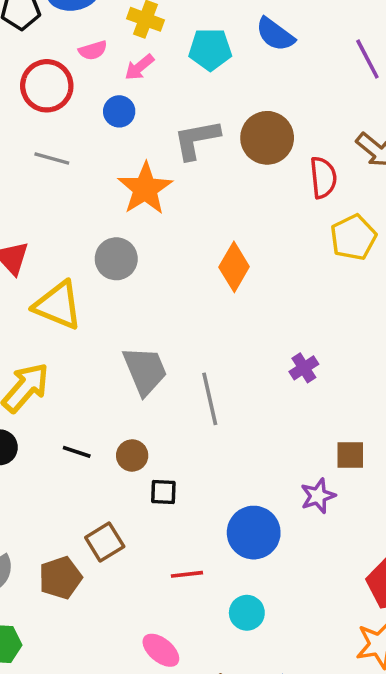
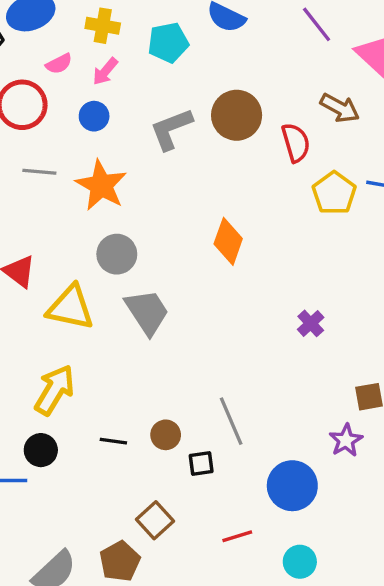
orange star: (145, 189) -> (101, 185), moved
gray trapezoid: (145, 371) -> (147, 312), moved
gray line: (210, 399) -> (231, 421), moved

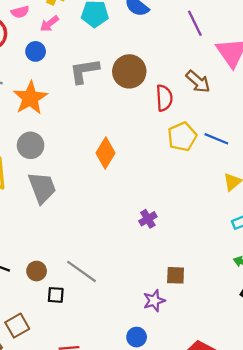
gray line: (231, 421) -> (81, 271), turned -44
blue circle: (292, 486) -> (137, 337), moved, size x0.6

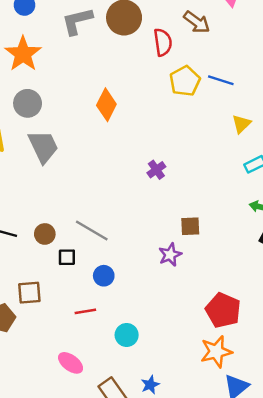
brown square: (17, 326) -> (29, 293), turned 30
blue circle: (137, 337) -> (104, 276), moved

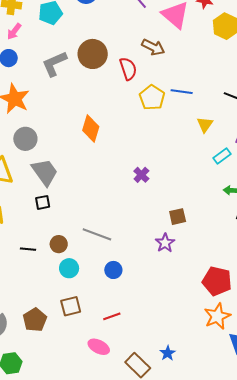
black square: (67, 257) -> (43, 202), moved
brown square: (29, 293) -> (71, 306), moved
red line: (85, 311) -> (112, 316), moved
cyan circle: (127, 335) -> (69, 268), moved

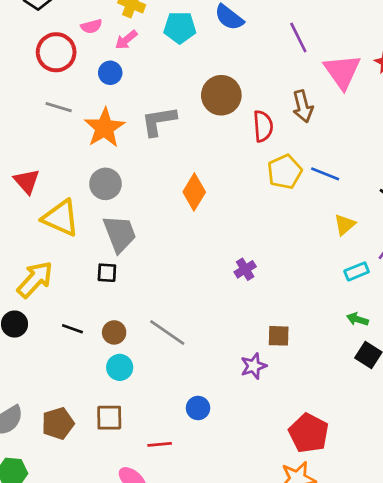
brown arrow: (153, 47) -> (303, 106), turned 35
gray L-shape: (54, 64) -> (159, 121), moved
blue circle: (113, 270) -> (198, 408), moved

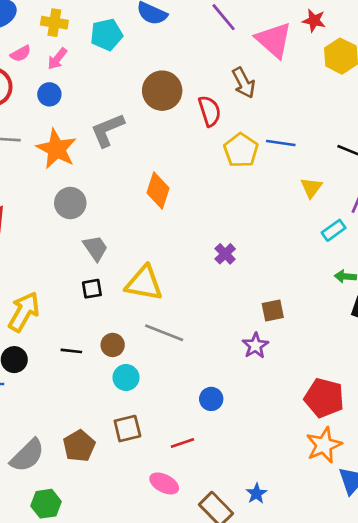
yellow triangle: (61, 218) -> (144, 283), moved
gray trapezoid: (120, 234) -> (95, 248), size x0.7

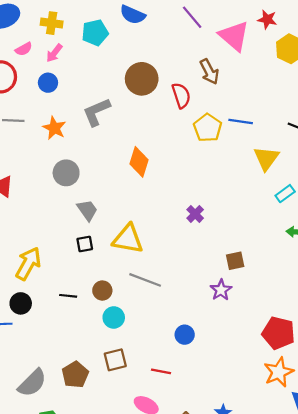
orange star: (56, 149) -> (54, 128), size x0.7
yellow triangle: (311, 188) -> (266, 158), size x1.4
red line: (182, 443) -> (161, 371), turned 30

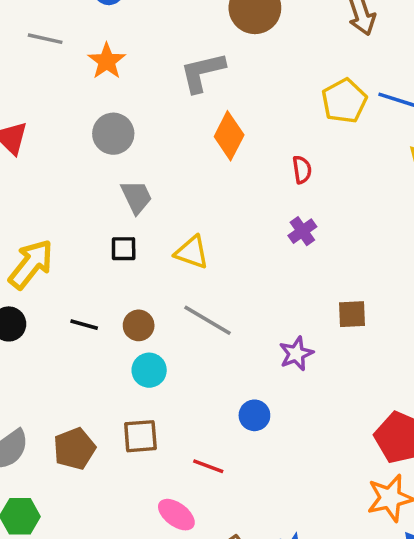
red semicircle: (181, 95) -> (302, 170), moved, size x0.7
gray L-shape: (96, 112) -> (202, 72), moved
yellow triangle: (128, 239) -> (192, 252), size x0.7
purple star: (221, 290) -> (296, 354), moved

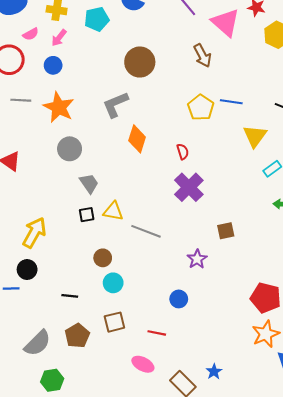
orange star: (107, 61) -> (59, 107), size x1.4
purple cross: (302, 231) -> (189, 187), size x1.8
yellow triangle: (192, 252) -> (113, 211), moved
gray line: (207, 320) -> (146, 231), moved
black line: (84, 325) -> (70, 296), moved

